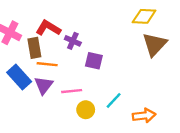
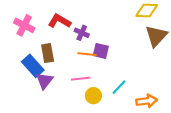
brown rectangle: (34, 48) -> (48, 53), moved
orange line: (47, 64) -> (87, 54), moved
purple triangle: (44, 85) -> (44, 81), moved

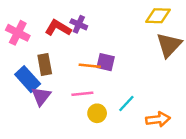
purple cross: (82, 33) -> (79, 24), moved

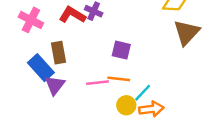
orange line: (90, 66) -> (119, 79), moved
yellow circle: (97, 113) -> (126, 105), moved
orange arrow: (158, 119) -> (151, 109), moved

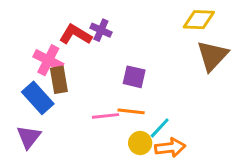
pink cross: (31, 20) -> (48, 60), moved
purple triangle: (55, 85) -> (29, 137), moved

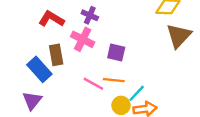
red L-shape: (75, 35) -> (51, 19), moved
pink cross: (48, 60) -> (83, 39), moved
pink line: (105, 116) -> (93, 84), turned 35

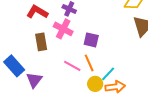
blue rectangle: (39, 69) -> (14, 66), moved
orange line: (114, 80) -> (89, 63), turned 60
purple triangle: (32, 101) -> (34, 80), moved

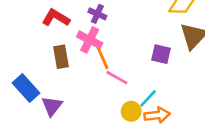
purple square: (91, 40) -> (161, 54), moved
orange line: (89, 63) -> (103, 58), moved
pink line: (72, 66) -> (117, 78), moved

